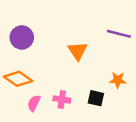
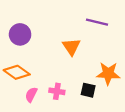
purple line: (119, 34) -> (97, 22), moved
orange star: (118, 80) -> (108, 73), size x1.5

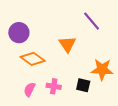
purple line: (97, 22) -> (92, 21), turned 36
orange diamond: (17, 72) -> (33, 59), moved

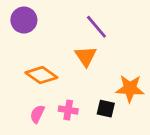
purple line: (92, 21) -> (96, 27), moved
purple circle: (19, 33) -> (24, 20), moved

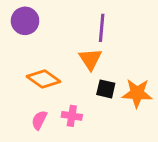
purple line: (96, 27) -> (102, 28), turned 45
black square: (106, 109) -> (106, 89), moved

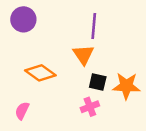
pink cross: (72, 116) -> (90, 107), moved, turned -30
pink semicircle: (39, 120) -> (22, 111), moved

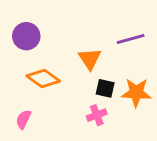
purple circle: (23, 19) -> (26, 36), moved
purple line: (94, 26) -> (131, 39), moved, turned 70

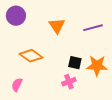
purple circle: (26, 36) -> (16, 16), moved
orange triangle: (90, 59) -> (57, 26), moved

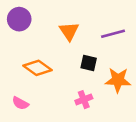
black square: (75, 63) -> (89, 63), moved
pink semicircle: (17, 85) -> (20, 103), turned -88

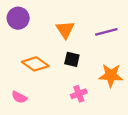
black square: (89, 63) -> (72, 59), moved

